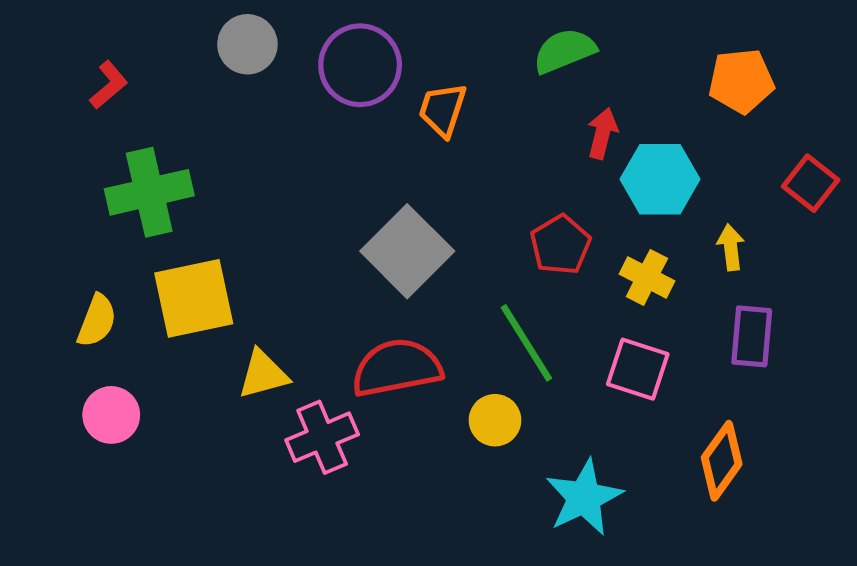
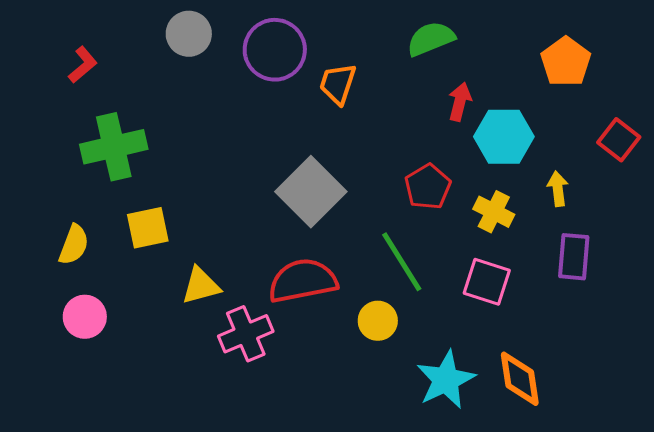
orange pentagon: (741, 81) -> (566, 62), turned -30
yellow square: (194, 298) -> (148, 228), size x0.7
orange diamond: (722, 461) -> (520, 379), moved, turned -44

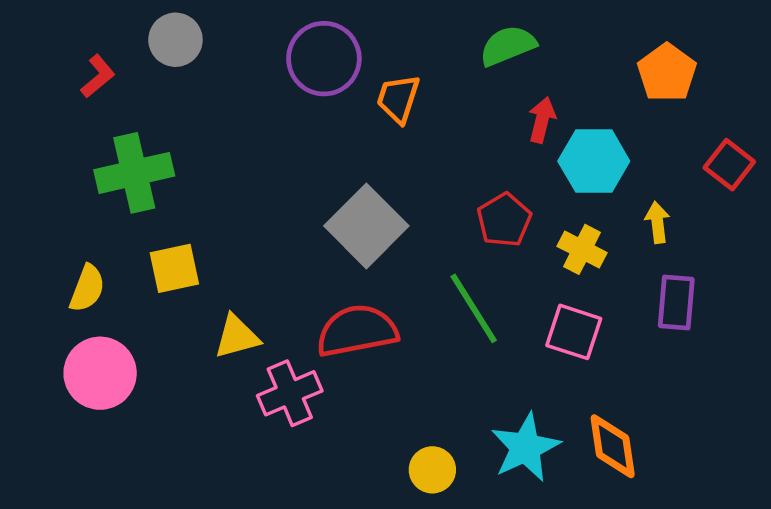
gray circle: (189, 34) -> (175, 40), moved
pink circle: (85, 317) -> (100, 373), size x1.4
yellow circle: (378, 321) -> (432, 470), moved

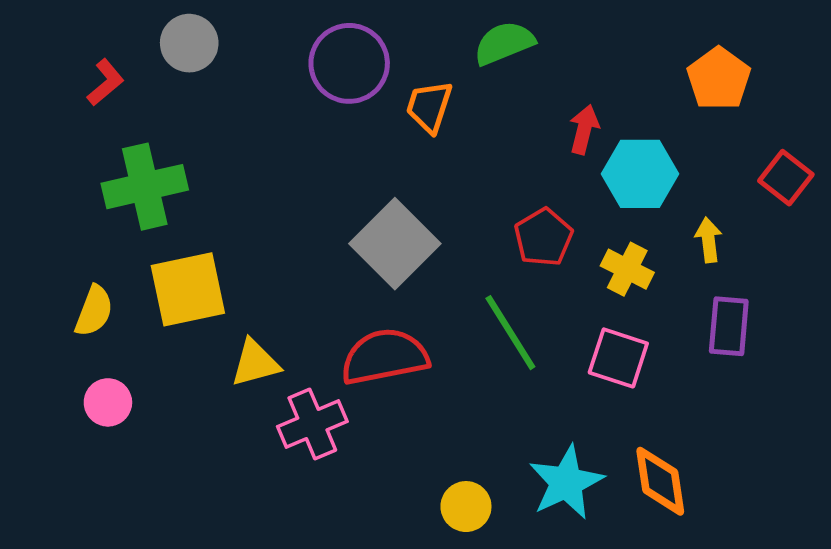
green semicircle: (508, 46) -> (504, 43), moved
yellow square: (174, 268) -> (188, 289), size x1.4
pink circle: (100, 373) -> (108, 402), size x0.6

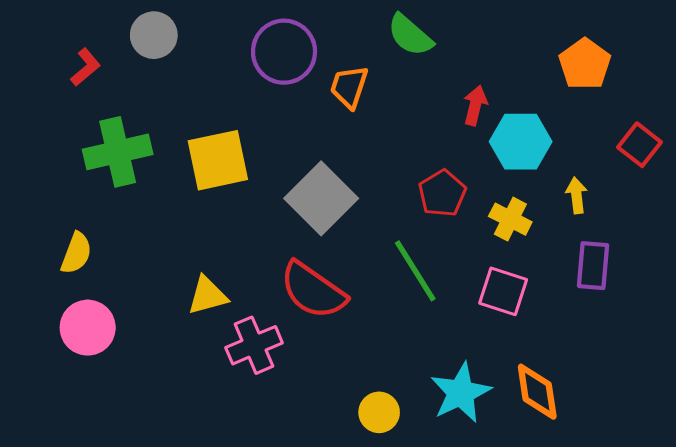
green semicircle: (504, 43) -> (410, 35), turned -117
yellow square: (188, 289) -> (218, 160), moved
red semicircle: (385, 357) -> (313, 290), turned -134
pink circle: (108, 402) -> (88, 328), size x1.4

